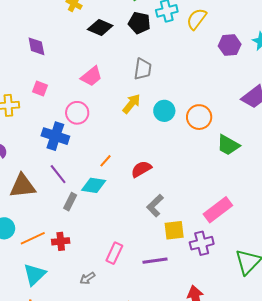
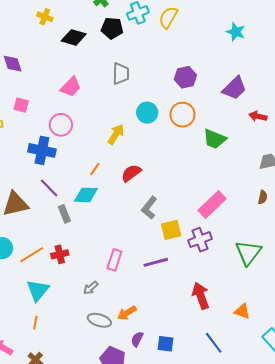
purple hexagon: (230, 45) -> (185, 77), moved
yellow arrow: (132, 104) -> (116, 134), moved
gray rectangle: (70, 202) -> (64, 214), turned -42

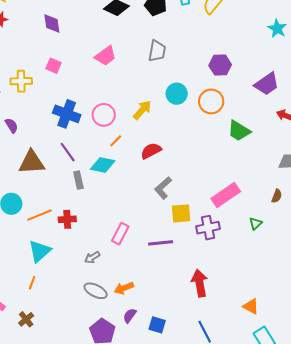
pink circle: (61, 125) -> (104, 115), moved
green triangle: (248, 253) -> (256, 223), moved, size x0.5
orange triangle: (242, 311) -> (251, 306), moved

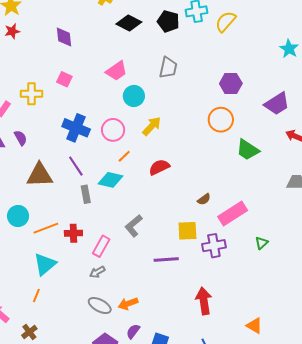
cyan circle: (177, 94) -> (134, 96), moved
gray L-shape: (163, 188) -> (134, 226), moved
brown semicircle: (277, 196) -> (204, 199), moved, turned 32
pink rectangle: (120, 234) -> (101, 246), moved

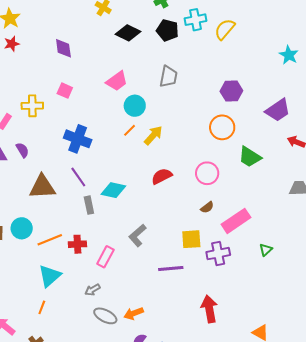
pink circle: (113, 130) -> (207, 173), moved
orange line: (124, 156) -> (130, 130), moved
gray arrow: (97, 272) -> (93, 290), moved

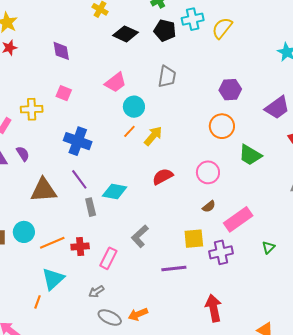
orange line: (42, 307) -> (38, 302), moved

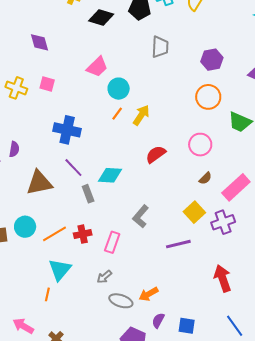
gray trapezoid: (167, 77) -> (160, 47), moved
yellow cross: (32, 109) -> (16, 88), moved, turned 30
purple semicircle: (23, 154) -> (14, 149), turned 49
yellow square: (194, 239) -> (194, 212), turned -30

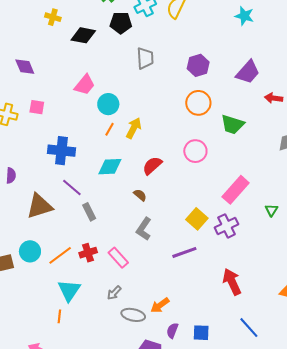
cyan diamond: (110, 175) -> (110, 167), moved
brown semicircle: (205, 178) -> (140, 195), moved, turned -88
pink rectangle: (112, 242) -> (118, 258), turned -55

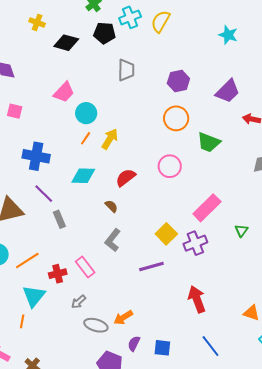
red cross: (88, 253) -> (58, 274), moved

